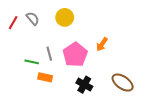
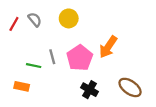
orange arrow: (102, 44) -> (108, 47), size x1.5
orange rectangle: (45, 77) -> (22, 86), moved

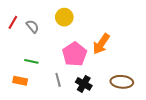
gray semicircle: (35, 20) -> (32, 26), moved
gray line: (52, 57) -> (58, 80), moved
brown ellipse: (130, 87) -> (122, 82), turned -30

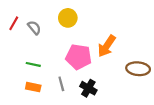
pink pentagon: (75, 54) -> (79, 57), turned -30
orange rectangle: (20, 81) -> (33, 87), moved
brown ellipse: (122, 82) -> (138, 69), moved

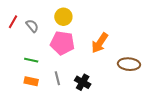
pink pentagon: (79, 57) -> (62, 43), moved

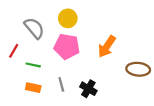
red line: (13, 22) -> (14, 51), moved
gray semicircle: (32, 26) -> (34, 28), size x1.5

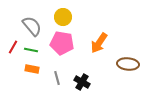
green line: (33, 65) -> (31, 50), moved
orange rectangle: (33, 88) -> (32, 69), moved

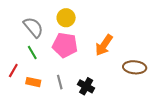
red line: (13, 47) -> (13, 70), moved
green line: (31, 50) -> (32, 53), turned 48
orange rectangle: (32, 69) -> (33, 82), moved

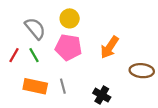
red line: (13, 70) -> (14, 55), moved
orange rectangle: (33, 82) -> (35, 86), size x1.5
black cross: (86, 86) -> (102, 95), moved

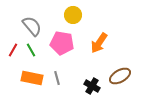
yellow circle: (70, 18) -> (73, 15), moved
brown ellipse: (142, 71) -> (120, 76), moved, turned -35

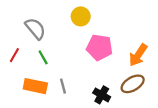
pink pentagon: (62, 43) -> (99, 47), moved
orange arrow: (99, 43) -> (138, 55), moved
green line: (31, 50) -> (43, 57), moved

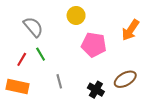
red line: (14, 55) -> (22, 59), moved
orange arrow: (138, 55) -> (130, 30), moved
orange rectangle: (35, 86) -> (18, 87), moved

